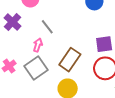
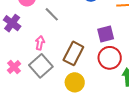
gray line: (47, 27) -> (52, 14), moved

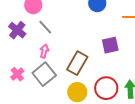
gray line: (52, 14) -> (45, 27), moved
red circle: (110, 58) -> (106, 88), moved

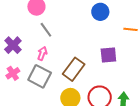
purple cross: (17, 30) -> (13, 45), moved
gray square: (44, 74) -> (40, 76), turned -30

